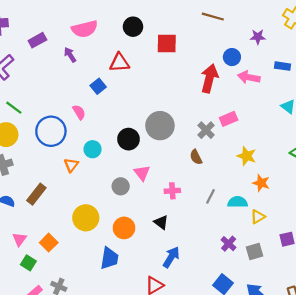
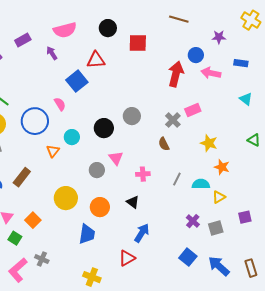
blue square: (98, 86) -> (77, 81), size x1.5
gray circle: (160, 126) -> (132, 116), size x0.7

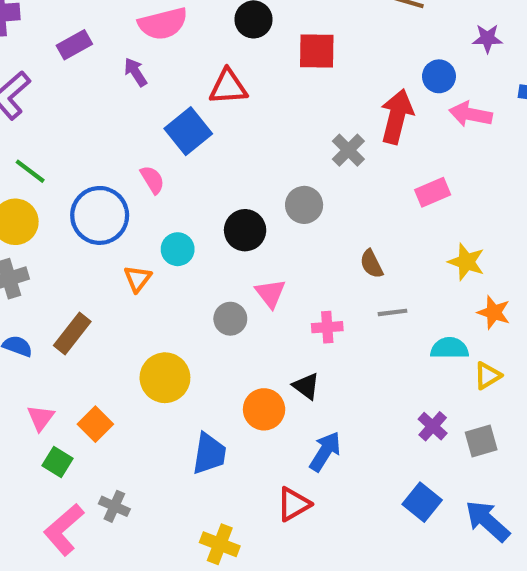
gray cross: (173, 120) -> (348, 150), moved
gray line: (177, 179) -> (393, 312), moved, turned 56
orange circle: (100, 207) -> (264, 409), moved

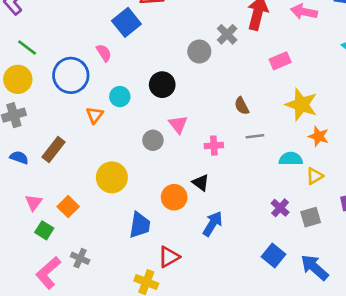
gray circle: (304, 205) -> (199, 52), moved
yellow star: (466, 262) -> (301, 105), size x1.4
red triangle: (294, 504) -> (169, 257), moved

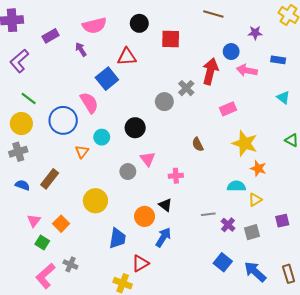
pink semicircle: (104, 53) -> (89, 103), size x1.5
gray line: (255, 136) -> (208, 214), moved
blue arrow: (213, 224) -> (163, 237), moved

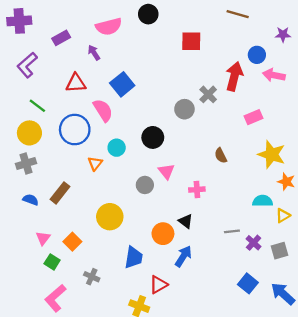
black circle: (139, 23) -> (148, 14), moved
red triangle: (127, 57) -> (76, 83), moved
gray cross: (70, 264) -> (92, 277), moved

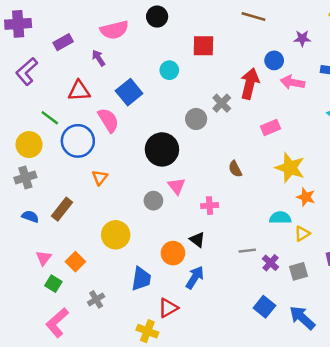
green line: (37, 106) -> (50, 118), moved
black circle: (153, 137) -> (162, 149), size x1.4
cyan circle: (117, 148) -> (169, 70), moved
gray cross: (92, 277) -> (96, 299), turned 35

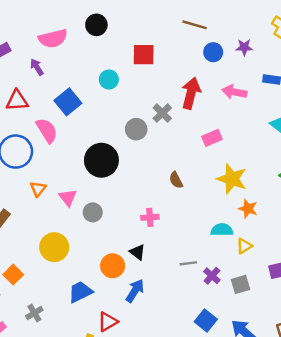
blue circle: (274, 60) -> (213, 52), moved
pink triangle: (177, 186) -> (68, 197), moved
blue trapezoid: (141, 279) -> (80, 292), turned -125

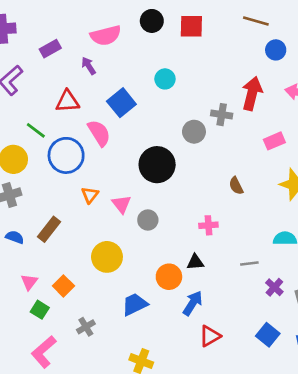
red square: (144, 55) -> (191, 26), moved
gray cross: (162, 113) -> (222, 115), turned -36
black triangle: (137, 252) -> (195, 262), turned -42
gray line: (188, 263) -> (249, 264), moved
red triangle: (108, 322) -> (210, 336), moved

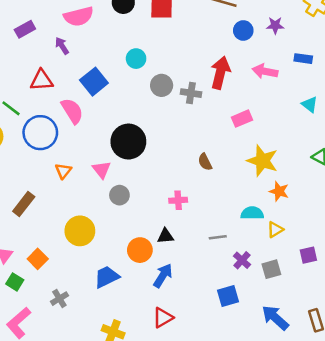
gray circle: (194, 132) -> (162, 85), moved
pink triangle: (121, 204) -> (102, 170), moved
blue square: (268, 335) -> (228, 296), moved, turned 35
red triangle: (210, 336) -> (163, 318), moved

